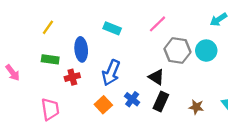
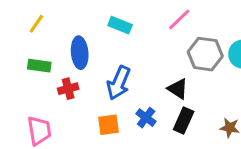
orange square: (103, 105) -> (109, 125), turned 35

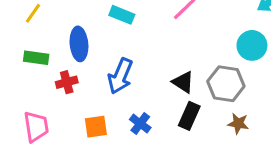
gray hexagon: (205, 54) -> (226, 84), moved
blue cross: (146, 118) -> (140, 124), moved
orange square: (109, 125) -> (96, 127), moved

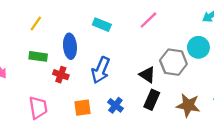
red cross: (67, 82) -> (61, 75), turned 35
gray hexagon: (226, 84) -> (173, 62), moved
brown star: (238, 124) -> (188, 105), size x1.5

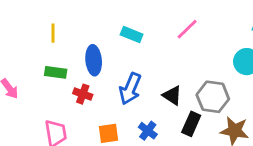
yellow line: (36, 23) -> (53, 33), turned -35
gray hexagon: (173, 62) -> (213, 97), moved
black triangle: (147, 75) -> (172, 95), moved

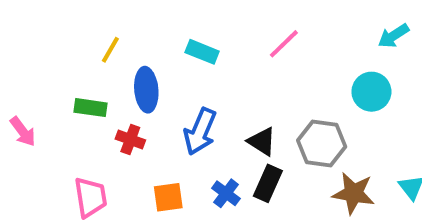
yellow line: (53, 33) -> (110, 50), moved, turned 30
black rectangle: (191, 124) -> (268, 183), moved

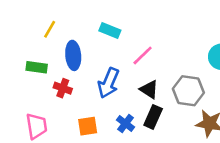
pink line: (284, 44) -> (143, 55), moved

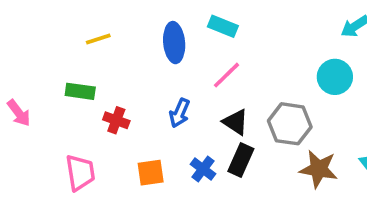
yellow line: (50, 29) -> (98, 39), turned 42
cyan rectangle: (110, 31) -> (223, 26), moved
blue ellipse: (73, 55) -> (174, 43), moved
blue arrow: (109, 83) -> (180, 113), size x0.7

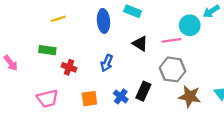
pink line: (227, 75) -> (171, 40), moved, turned 36
cyan circle: (335, 77) -> (190, 25), moved
black triangle: (236, 122) -> (140, 44), moved
pink trapezoid: (80, 173) -> (47, 99), turned 85

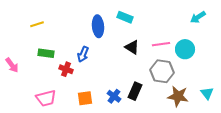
yellow line: (58, 19) -> (37, 24), moved
cyan circle: (190, 25) -> (185, 49), moved
blue arrow: (107, 63) -> (83, 54), moved

